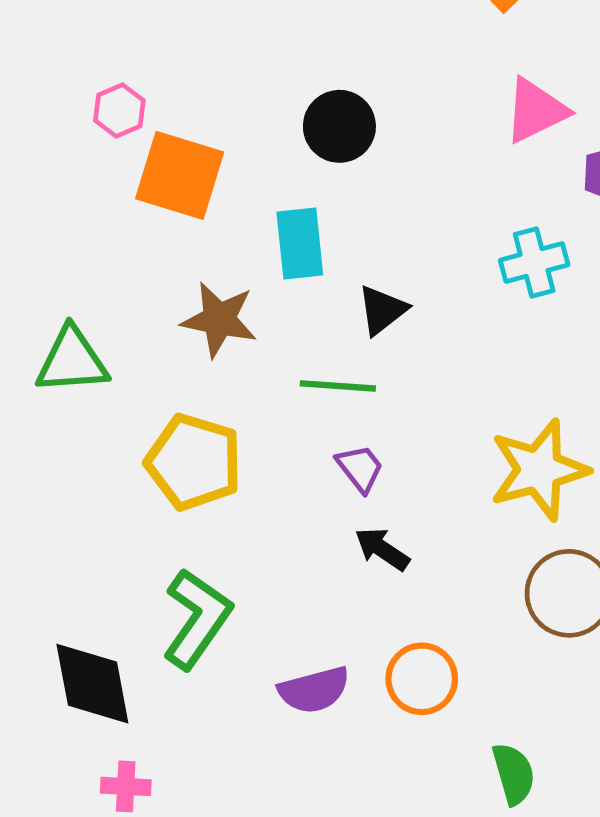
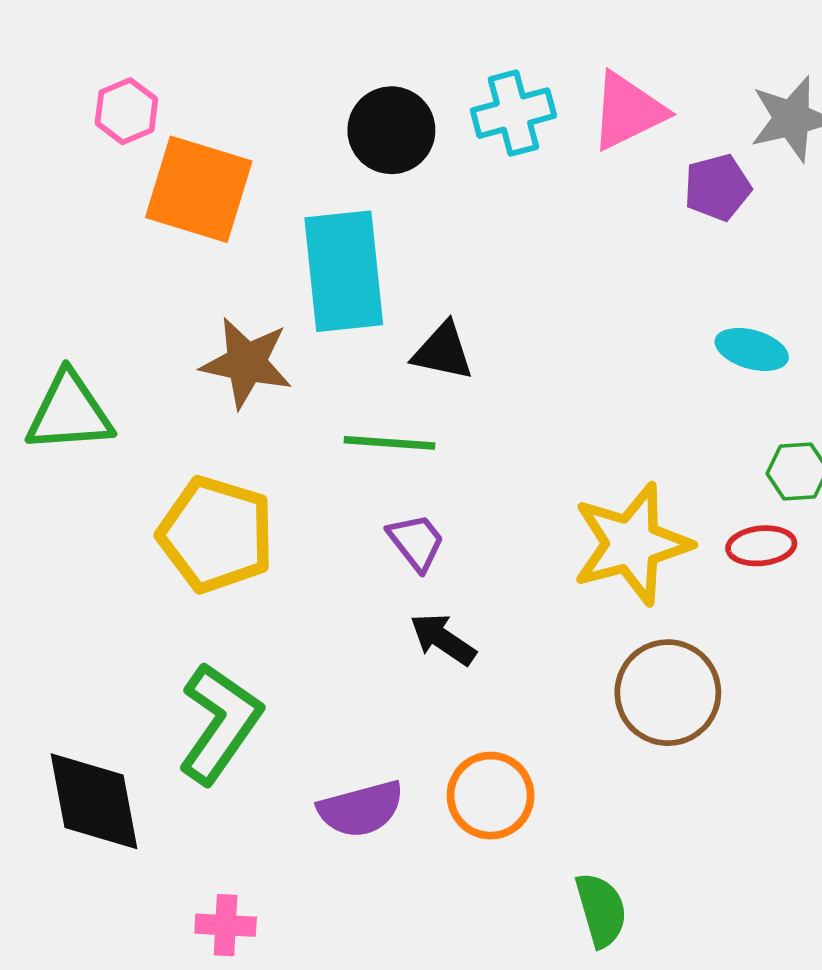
cyan rectangle: (300, 243) -> (344, 271), size x1.4
cyan cross: (534, 262) -> (513, 113), moved
black triangle: (382, 310) -> (443, 351), turned 50
pink cross: (126, 786) -> (226, 925), moved

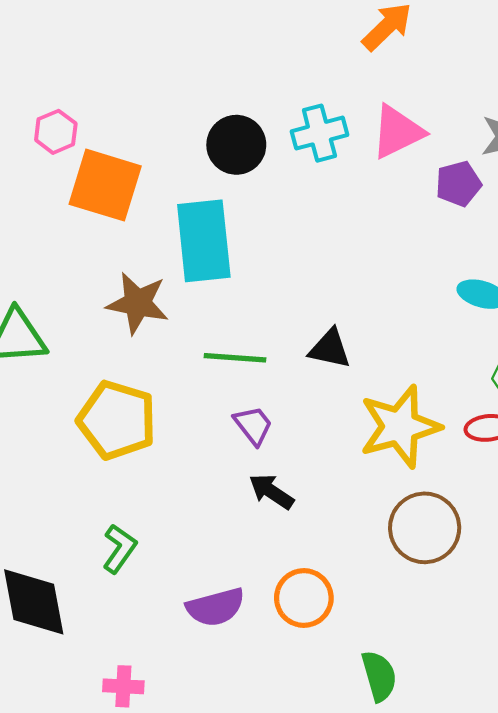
black triangle: (443, 351) -> (330, 349), moved
green L-shape: (220, 723) -> (119, 549), size x0.6

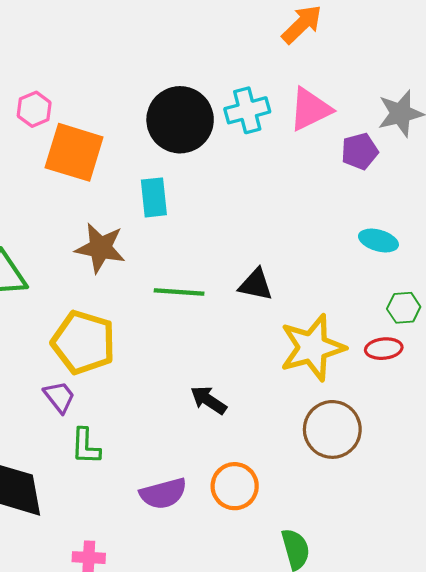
black circle: (236, 145) -> (180, 120), size x1.4
cyan rectangle: (204, 241) -> (154, 197), size x0.6
purple trapezoid: (253, 425) -> (59, 397), moved
green L-shape: (119, 549) -> (86, 446), turned 147

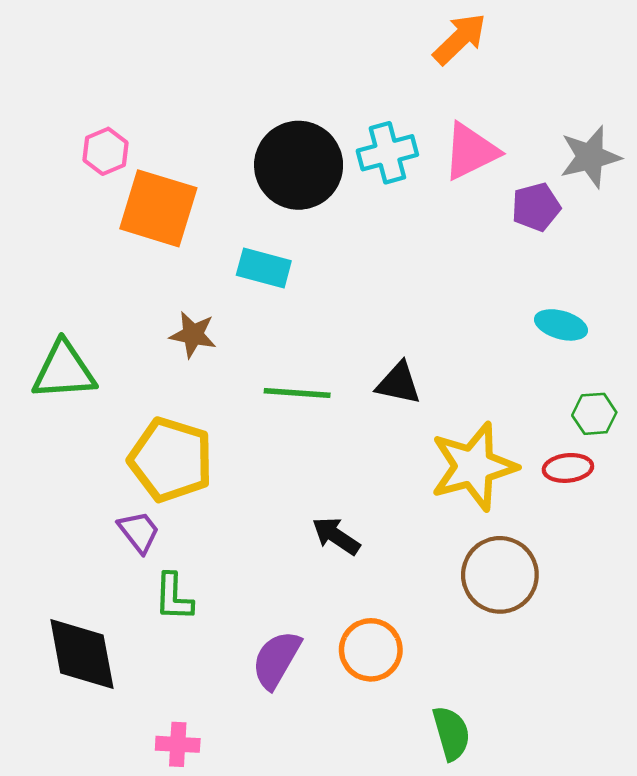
cyan rectangle: (154, 197) -> (264, 268), turned -69
brown star: (100, 248) -> (193, 335), size x0.7
purple semicircle: (163, 493) -> (276, 660), turned 135

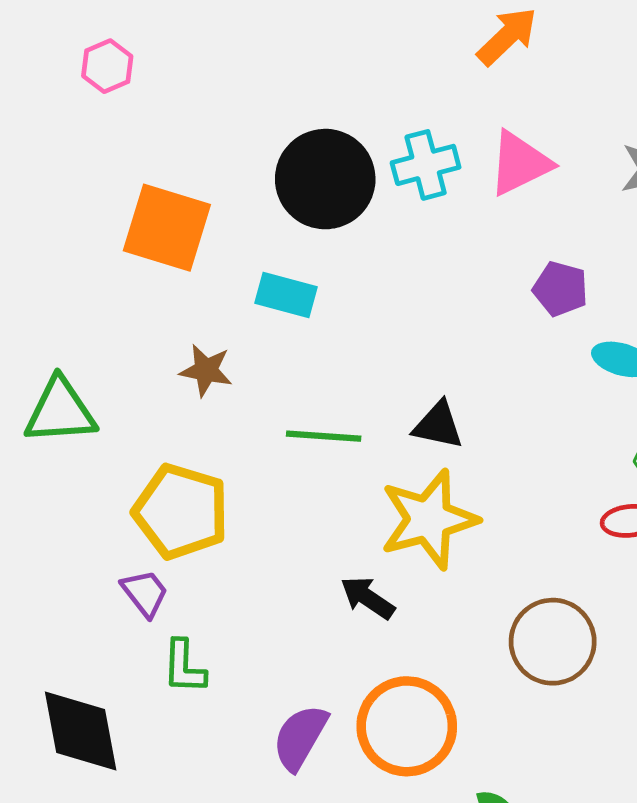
pink hexagon: (106, 151) -> (107, 66), moved
purple pentagon: (536, 207) -> (560, 289), moved, turned 30
yellow star: (474, 467) -> (429, 519), moved
orange circle: (371, 650) -> (407, 726), size x1.4

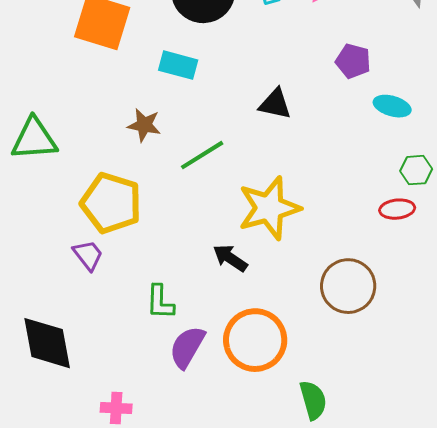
brown star: (206, 370) -> (144, 125), moved
black triangle: (438, 425) -> (275, 104), moved
green line: (324, 436) -> (202, 155), turned -36
green L-shape: (184, 667) -> (160, 302), moved

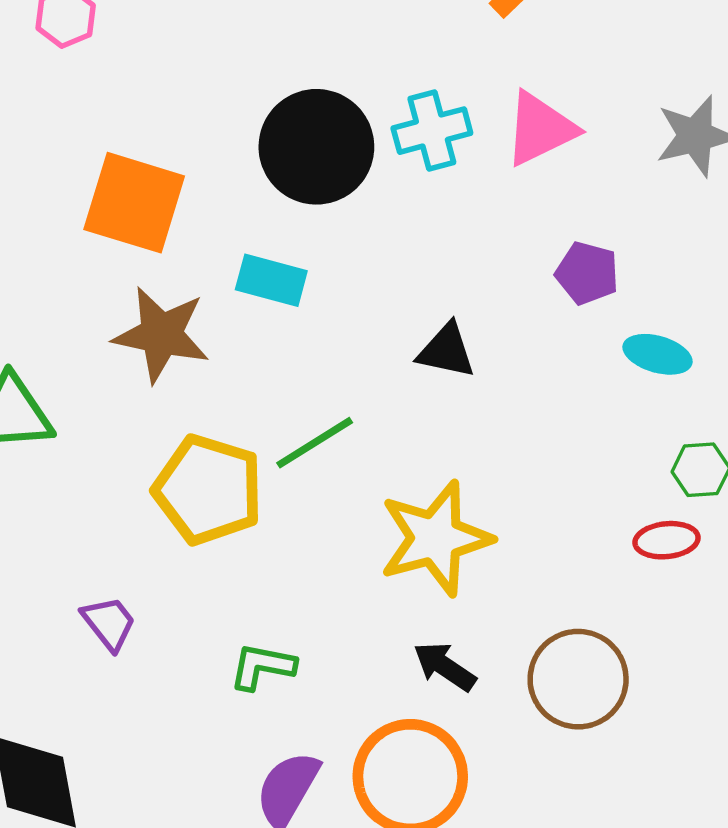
brown star: (144, 125) -> (161, 334), moved, size x1.6
yellow pentagon: (111, 203) -> (208, 490), moved
black arrow: (230, 258) -> (445, 666), moved
green L-shape: (160, 302) -> (262, 666), moved, turned 99

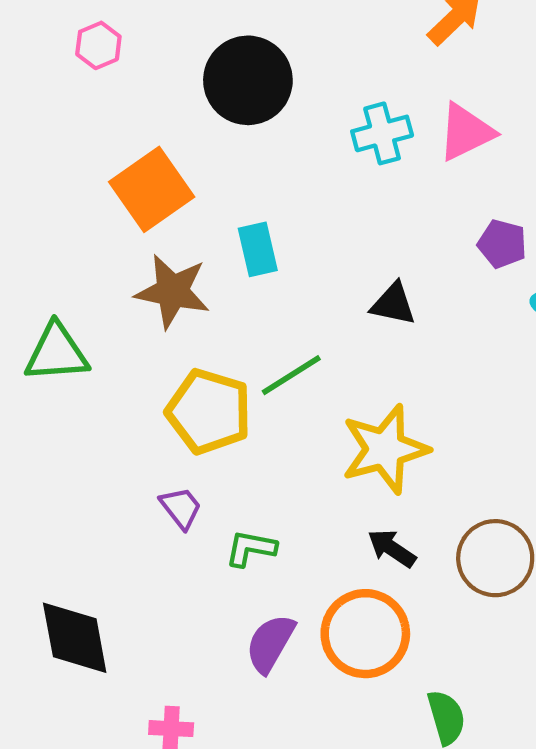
black circle: (316, 147) -> (248, 80), moved
orange square: (134, 203) -> (152, 189), turned 38
cyan rectangle: (271, 280) -> (258, 249), turned 62
purple trapezoid: (109, 623) -> (181, 508), moved

